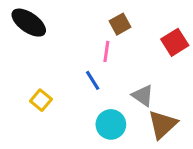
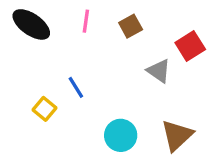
pink line: (106, 51) -> (86, 21), moved
blue line: (93, 80) -> (76, 87), moved
gray triangle: (143, 96) -> (159, 71), moved

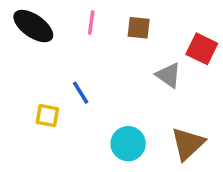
brown square: (131, 26) -> (139, 28), turned 35
red square: (190, 46) -> (202, 49), turned -32
yellow square: (45, 109) -> (47, 116), turned -30

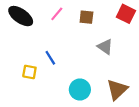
pink line: (91, 23) -> (57, 14), turned 32
red square: (202, 49) -> (126, 14), moved

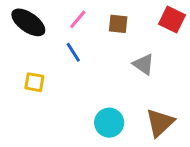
blue line: (50, 58) -> (73, 52), moved
yellow square: (29, 72) -> (34, 82), moved

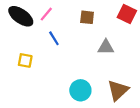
pink line: (78, 19) -> (46, 14), moved
gray triangle: (144, 64) -> (106, 47), turned -35

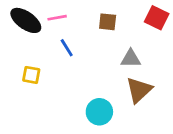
pink line: (46, 14) -> (57, 18), turned 40
brown triangle: (118, 90) -> (139, 90), moved

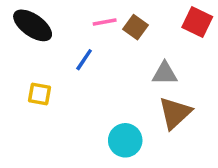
pink line: (57, 18) -> (105, 22), moved
brown square: (108, 22) -> (135, 27), turned 30
blue line: (67, 48) -> (84, 60), turned 66

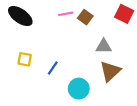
blue line: (84, 60) -> (53, 68), moved

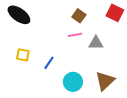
pink line: (66, 14) -> (75, 35), moved
brown triangle: (110, 71) -> (105, 81), moved

